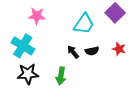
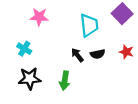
cyan trapezoid: (84, 24) -> (89, 25), turned -40
cyan cross: (23, 46) -> (24, 49), size x0.6

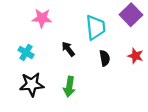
black semicircle: (98, 54) -> (105, 58), turned -88
black arrow: (77, 55) -> (68, 49), moved

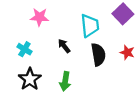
black semicircle: (105, 58) -> (98, 55), size x1.5
black star: (32, 84) -> (30, 79), turned -30

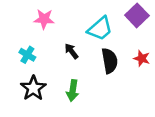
cyan trapezoid: (90, 26) -> (100, 29), turned 55

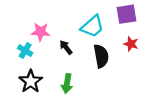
purple square: (137, 15) -> (127, 14), turned 35
pink star: (44, 19) -> (41, 32), moved
red star: (142, 58) -> (131, 44), moved

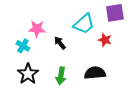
red star: (131, 44) -> (105, 40), moved
black semicircle: (101, 56) -> (95, 73), moved, turned -85

